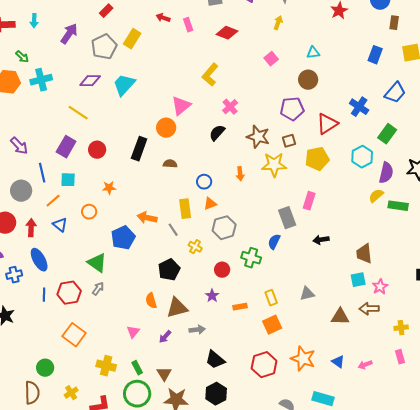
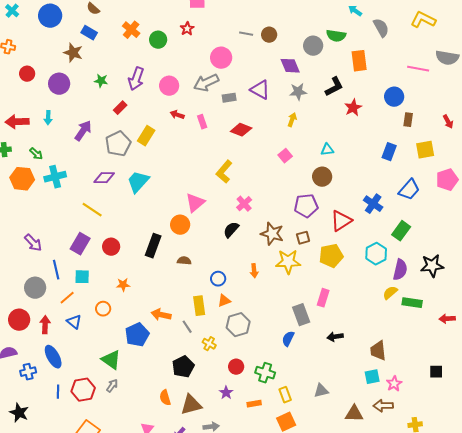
green cross: (251, 258) -> (265, 373), moved

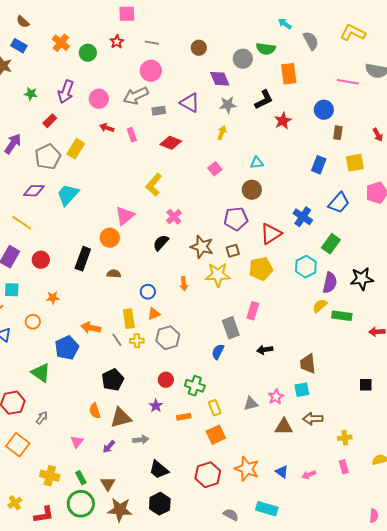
gray line: (246, 34) -> (152, 43), moved
yellow cross: (209, 344) -> (137, 341), moved, turned -32
pink star: (394, 384) -> (276, 397), moved
gray arrow: (112, 386) -> (42, 418), moved

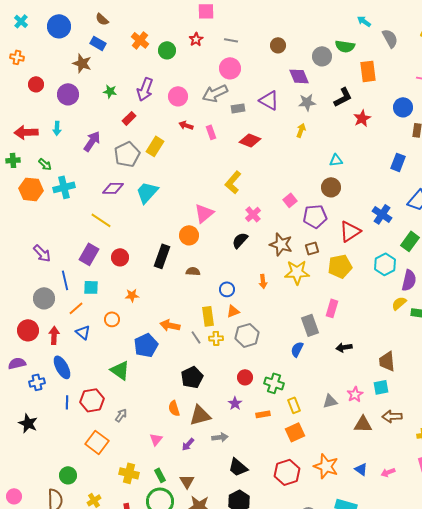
pink square: (215, 169) -> (290, 200), moved

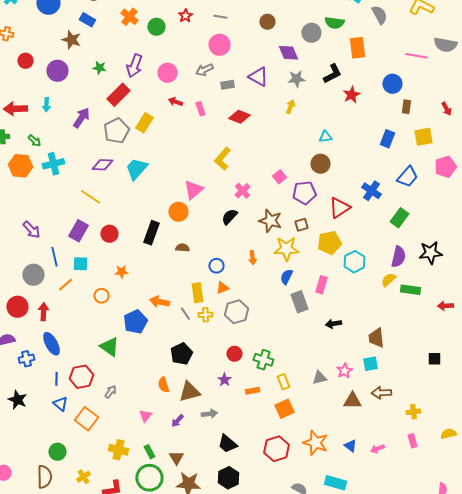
gray arrow: (215, 93) -> (204, 70), size x0.7
red rectangle: (129, 118) -> (118, 95), size x1.6
cyan hexagon: (385, 264) -> (354, 262), moved
blue triangle: (83, 332) -> (60, 404), moved
blue semicircle: (297, 349) -> (286, 277), moved

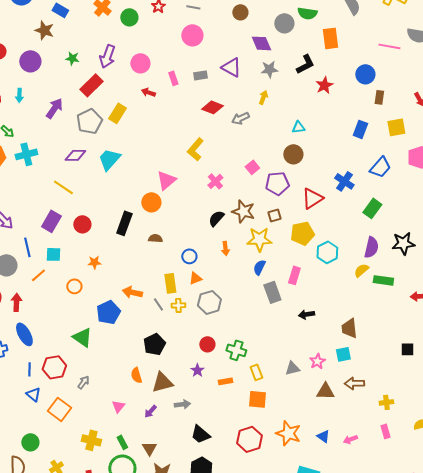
gray arrow: (204, 70) -> (240, 118), moved
pink rectangle: (200, 109) -> (173, 78), moved
black semicircle: (229, 217) -> (216, 218), moved
orange square: (284, 409) -> (257, 399), turned 30

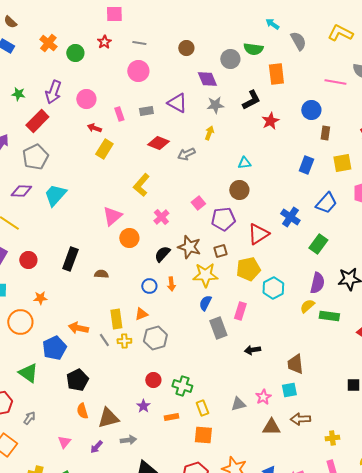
yellow rectangle: (117, 113) -> (104, 149), moved
orange circle: (151, 202) -> (129, 238), moved
blue circle: (189, 256) -> (149, 286), moved
orange circle: (74, 286) -> (20, 322), size x1.6
black pentagon: (154, 344) -> (77, 380), moved

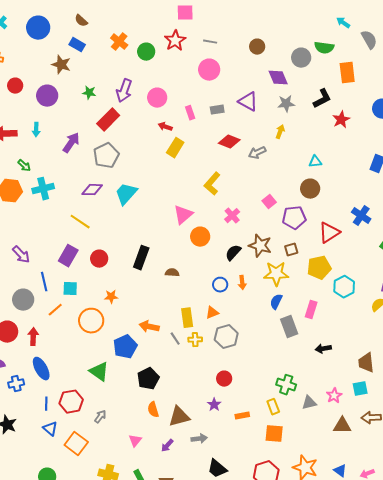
red star: (104, 42) -> (175, 41), size x1.5
green cross: (182, 386) -> (286, 385), moved

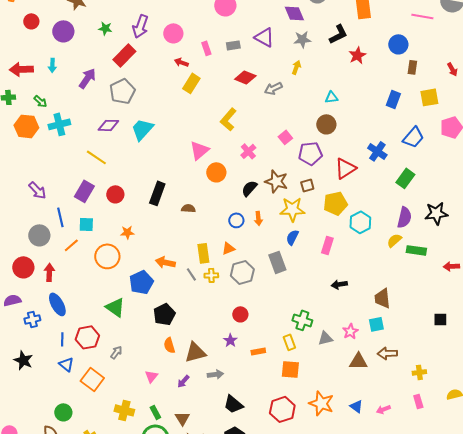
gray rectangle: (289, 327) -> (277, 262), moved

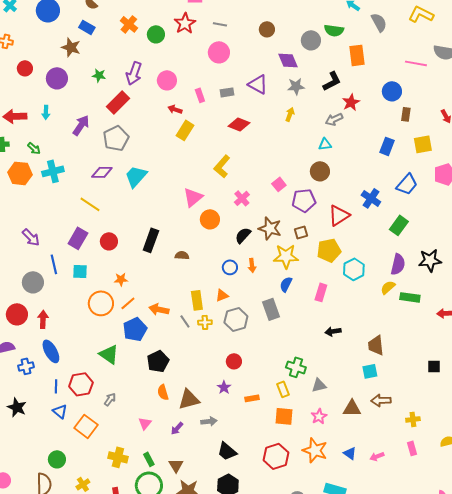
gray arrow: (273, 88) -> (334, 119), moved
orange line: (71, 245) -> (128, 303), moved
pink star: (350, 331) -> (319, 416), moved

